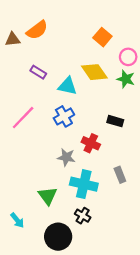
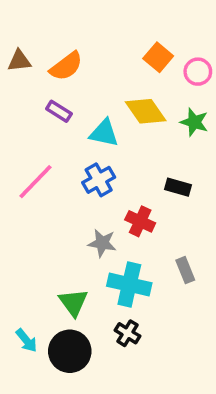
orange semicircle: (37, 30) -> (66, 66), moved
pink circle: (128, 57) -> (198, 72), moved
black circle: (58, 237) -> (70, 351), moved

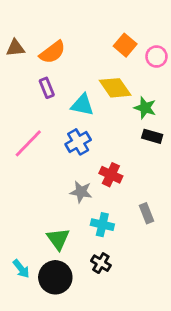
purple rectangle: (59, 111) -> (47, 88), turned 36
green star: (194, 122) -> (145, 108), moved
black rectangle: (178, 187) -> (152, 136), moved
cyan cross: (129, 284) -> (102, 225), size x0.7

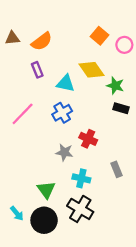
black cross: (101, 263) -> (80, 209), size x1.6

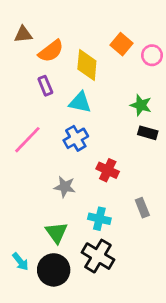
brown triangle: (12, 38) -> (23, 34), moved
yellow diamond: (92, 70) -> (87, 65), moved, turned 40
gray star: (64, 152) -> (65, 187), moved

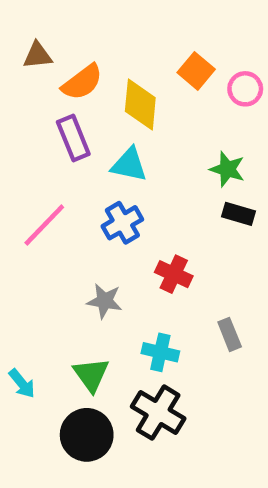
purple rectangle: (45, 86) -> (73, 138), size x1.4
cyan arrow: (20, 262) -> (22, 384), moved

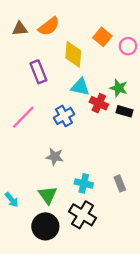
orange semicircle: (82, 82) -> (49, 26), moved
cyan triangle: (129, 165) -> (80, 87), moved
red cross: (174, 274) -> (99, 103), moved
gray rectangle: (230, 334) -> (120, 183), moved

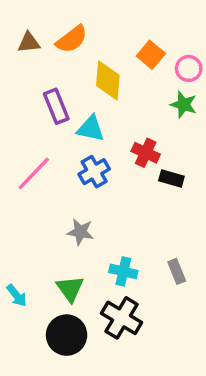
cyan triangle: (80, 87) -> (91, 129), moved
green star: (119, 88) -> (184, 105), moved
black rectangle: (124, 111) -> (171, 179), moved

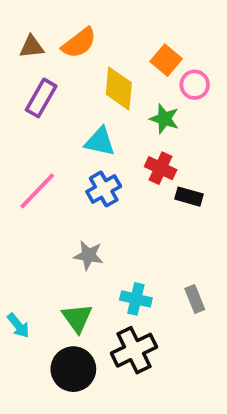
pink circle: (189, 68) -> (195, 85), moved
green star: (184, 105) -> (164, 119), moved
purple rectangle: (56, 106) -> (41, 98), moved, turned 52
black cross: (122, 318) -> (134, 350), turned 33

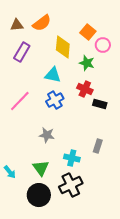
gray rectangle: (195, 299) -> (98, 146), moved, turned 40

